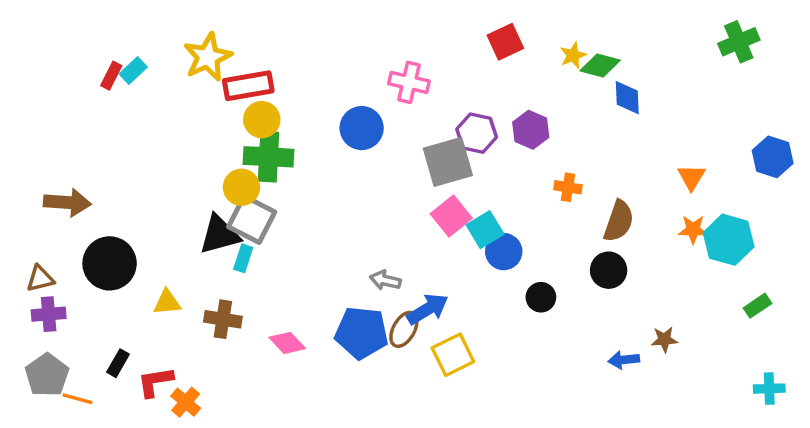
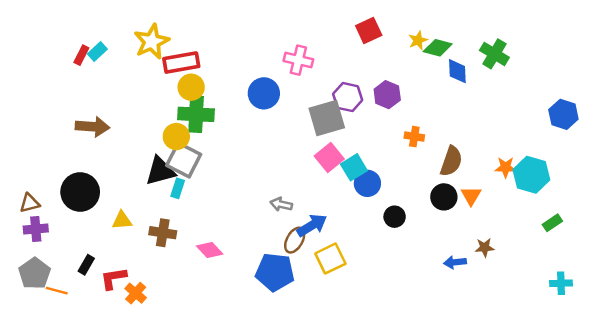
green cross: (739, 42) -> (494, 54), moved, turned -36
orange triangle: (691, 177) -> (471, 196), moved
brown arrow: (67, 202) -> (92, 127), moved
blue pentagon: (362, 333) -> (275, 272), moved

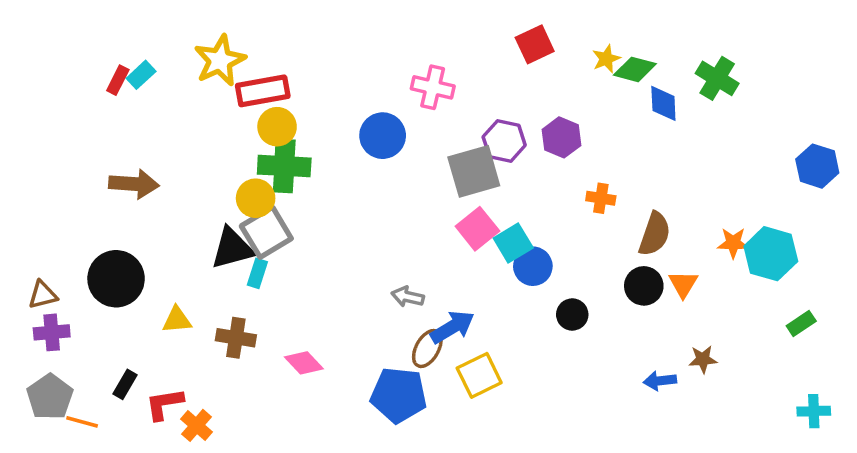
gray square: (184, 160) -> (266, 232), turned 32

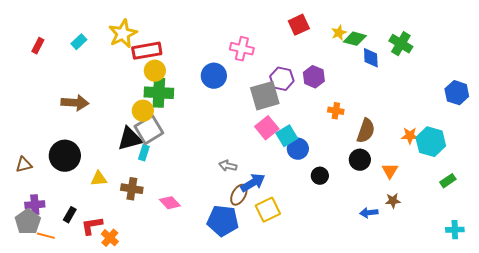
red rectangle: (118, 80) -> (38, 46), moved
orange triangle: (683, 284) -> (390, 171), moved
purple cross: (52, 332) -> (35, 205), moved

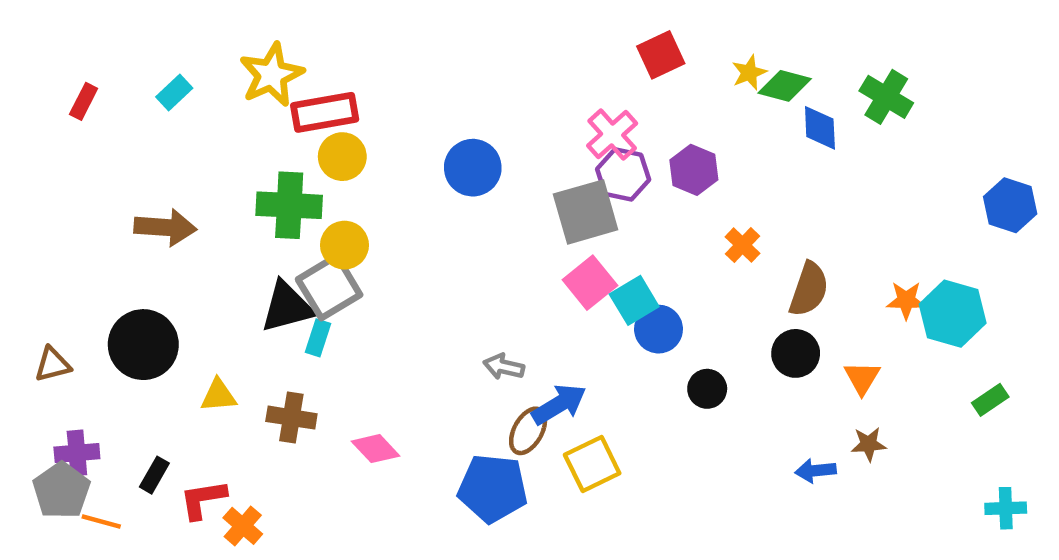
pink cross: (242, 49) -> (612, 134), moved, turned 35
green cross: (159, 93) -> (289, 205), moved
yellow circle: (143, 111) -> (344, 245), moved
orange cross: (336, 111) -> (743, 245), turned 35

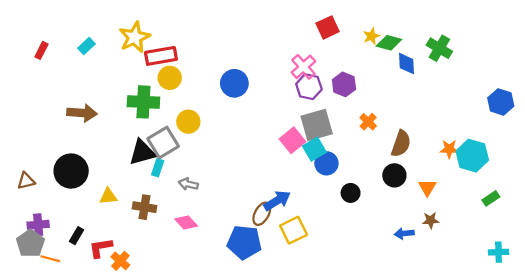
gray square: (586, 212) -> (317, 125), moved
yellow circle: (344, 245) -> (188, 122), moved
gray arrow: (504, 367) -> (188, 184), moved

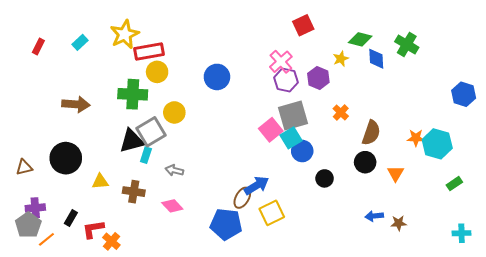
yellow star: (371, 36) -> (341, 59), moved
brown star: (431, 220) -> (399, 223), moved
orange line: (50, 259) -> (46, 239), turned -54

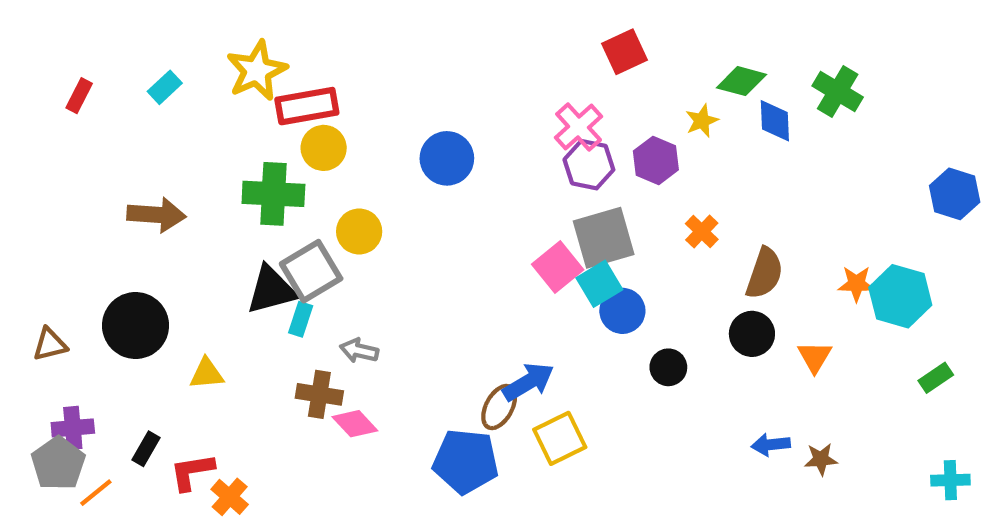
brown cross: (134, 192) -> (319, 394), moved

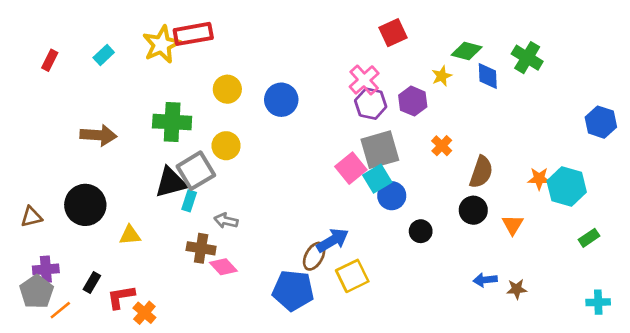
red rectangle: (307, 106) -> (193, 34), moved
yellow circle: (324, 148) -> (227, 89), moved

